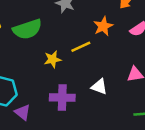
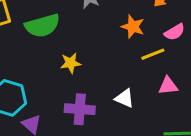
orange star: (103, 26) -> (133, 27), turned -30
yellow line: (81, 47) -> (153, 54), moved

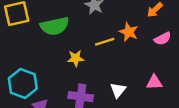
yellow line: (153, 54) -> (105, 42), moved
white triangle: (125, 98) -> (118, 90), turned 42

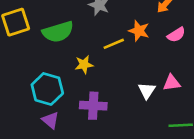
cyan hexagon: (23, 83) -> (47, 89), moved
white triangle: (118, 90) -> (147, 91), moved

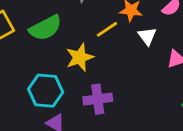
yellow star: (84, 65) -> (80, 57), size x1.4
white triangle: (147, 91) -> (147, 36), moved

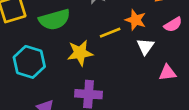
cyan hexagon: (46, 91) -> (29, 62), moved

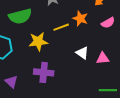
white triangle: (145, 46) -> (82, 53), moved, turned -32

